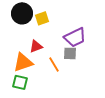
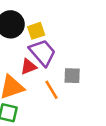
purple trapezoid: (75, 37) -> (43, 53), moved, turned -105

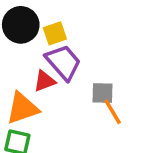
orange line: (52, 90) -> (113, 112), moved

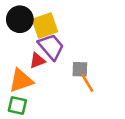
yellow square: (55, 33) -> (45, 25), size x1.5

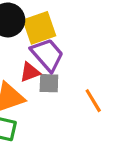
gray square: (80, 69) -> (49, 83), moved

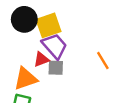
orange line: (93, 101) -> (103, 61), moved

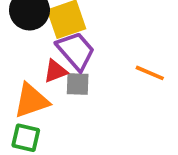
orange line: (103, 61) -> (150, 73), turned -36

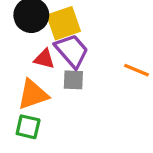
red triangle: (55, 71) -> (44, 59), moved, turned 35

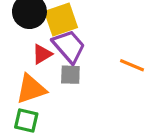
red triangle: (44, 59) -> (42, 54), turned -45

